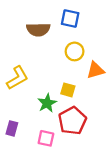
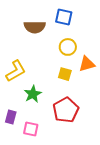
yellow square: (68, 90) -> (65, 74), moved
green star: (47, 103) -> (33, 94), moved
pink square: (46, 138) -> (31, 129), moved

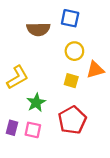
pink square: (31, 129) -> (33, 130), moved

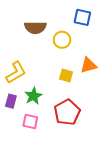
blue square: (70, 18) -> (82, 17), moved
yellow circle: (74, 51) -> (62, 40), moved
purple rectangle: (12, 128) -> (11, 101), moved

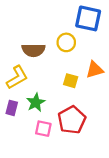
blue square: (82, 17) -> (88, 18), size x1.4
brown semicircle: (35, 28) -> (34, 50), moved
pink square: (30, 122) -> (43, 129), moved

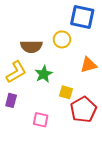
yellow square: (71, 81) -> (66, 92), moved
green star: (36, 102) -> (44, 74), moved
red pentagon: (72, 120) -> (83, 110), moved

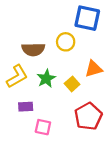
yellow square: (66, 92) -> (72, 84), moved, turned 32
purple rectangle: (11, 100) -> (26, 107), moved, turned 72

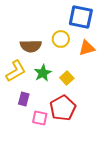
orange triangle: (94, 69) -> (87, 48), moved
purple rectangle: (26, 107) -> (24, 99), turned -72
red pentagon: (88, 116) -> (63, 108), moved

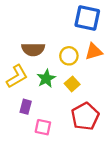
yellow circle: (61, 39) -> (69, 56), moved
red pentagon: (63, 108) -> (85, 116), moved

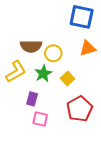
yellow circle: (69, 56) -> (53, 53), moved
purple rectangle: (26, 107) -> (32, 99), moved

